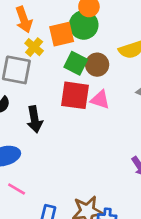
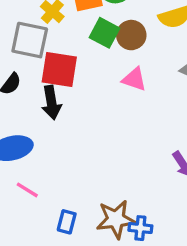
red square: (75, 95) -> (59, 69), moved

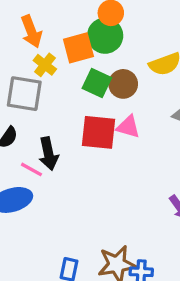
red square: (59, 69) -> (98, 132), moved
pink line: (27, 190) -> (31, 169), moved

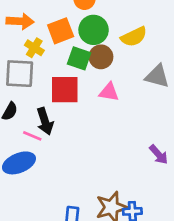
orange arrow: (31, 31) -> (20, 21), turned -60
green circle: (105, 36) -> (94, 30), moved
red square: (98, 132) -> (65, 90), moved

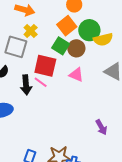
green circle: (94, 30) -> (89, 30), moved
orange square: (61, 31) -> (67, 26), moved, turned -30
pink line: (32, 136) -> (41, 82), moved

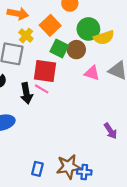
orange square: (67, 26) -> (50, 25), moved
pink triangle: (76, 75) -> (92, 73), moved

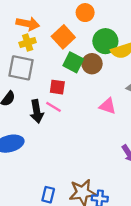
yellow cross: (26, 36) -> (28, 42), moved, turned 32
red square: (45, 71) -> (57, 87), size x0.6
pink triangle: (92, 73) -> (108, 106), moved

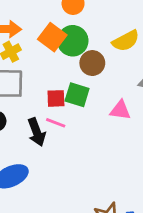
green circle: (105, 41) -> (73, 41), moved
green square: (73, 62) -> (77, 95), moved

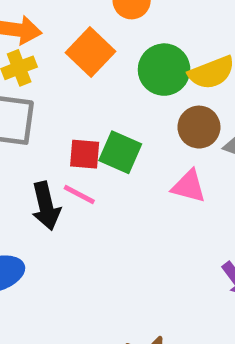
green circle: (73, 41) -> (164, 70), moved
brown circle: (92, 63) -> (199, 127), moved

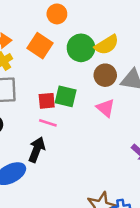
pink triangle: (189, 186) -> (106, 108), turned 36
black arrow: (46, 206) -> (37, 150), moved, turned -135

